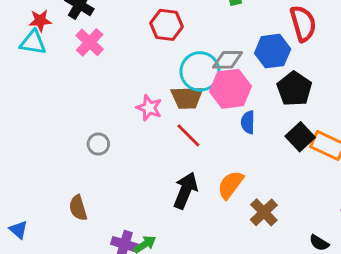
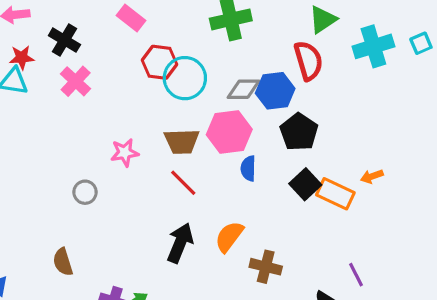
gray diamond: (228, 60) -> (243, 89), moved
cyan circle: (200, 71) -> (185, 78), moved
pink star: (149, 108) -> (125, 153), moved, turned -30
brown cross: (264, 212) -> (266, 267), turned -32

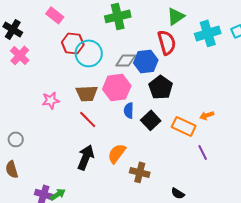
black square: (305, 184) -> (151, 120), moved
gray circle: (85, 192) -> (16, 139), moved
purple line: (356, 275) -> (203, 152), moved

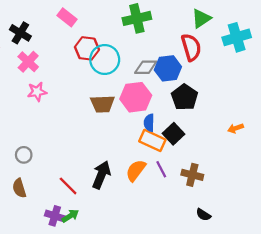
pink star: (51, 100) -> (37, 92), moved
red line: (88, 119) -> (68, 186), moved
orange rectangle: (184, 126) -> (152, 140), moved
purple line: (203, 152) -> (161, 169), moved
brown cross: (140, 172) -> (192, 175), moved

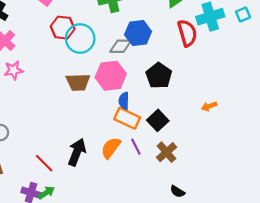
red semicircle: (191, 47) -> (187, 33), moved
blue hexagon: (168, 68) -> (138, 33), moved
black square: (173, 134) -> (158, 120), moved
brown cross: (192, 175) -> (166, 152), turned 35

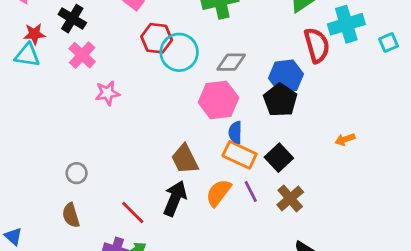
cyan square: (243, 14) -> (389, 42), moved
blue hexagon: (138, 33) -> (286, 76), moved
pink star: (13, 70) -> (107, 93), moved
brown trapezoid: (78, 82) -> (185, 159), moved, turned 65

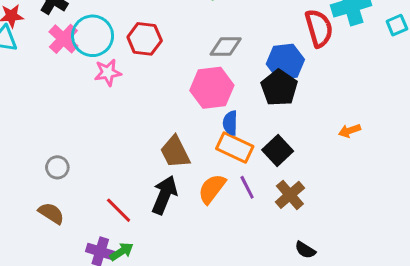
red hexagon: (157, 38) -> (145, 39), moved
cyan circle: (179, 52) -> (93, 36), moved
pink star: (107, 93) -> (108, 73), moved
brown semicircle: (71, 215) -> (51, 213), turned 140

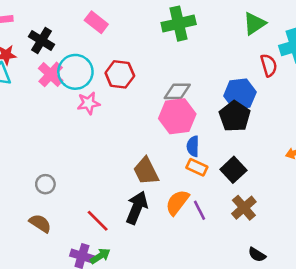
red semicircle: (319, 28) -> (269, 65), size x0.7
gray diamond: (226, 47) -> (177, 91), moved
orange rectangle: (235, 147) -> (197, 167), size x0.7
purple line: (247, 187) -> (199, 210), moved

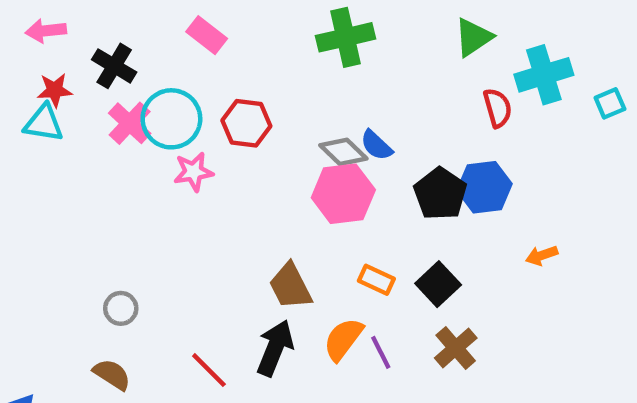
gray diamond: (177, 91) -> (343, 152), turned 44
blue hexagon: (240, 94) -> (484, 187), moved
blue semicircle: (193, 146) -> (376, 145), moved, turned -48

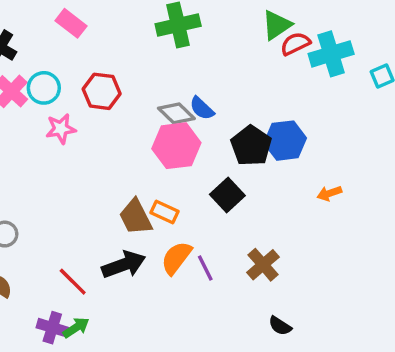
red semicircle: (498, 108) -> (295, 44), moved, turned -100
cyan circle: (171, 119) -> (44, 88), size x0.7
orange rectangle: (376, 280) -> (164, 212), moved
black square: (438, 284) -> (227, 195), moved
black arrow: (275, 348) -> (124, 265), turned 48

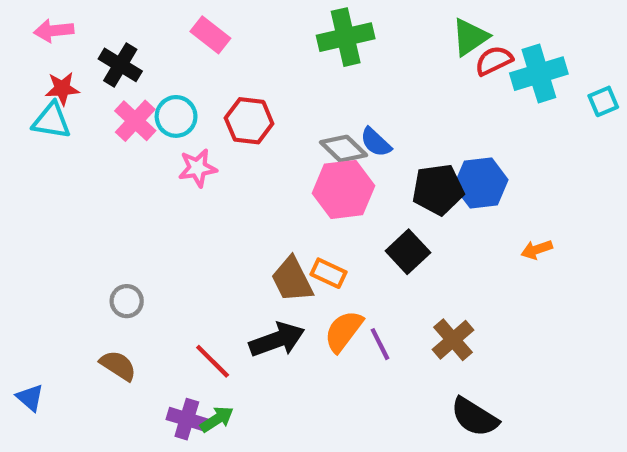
black pentagon: (251, 146) -> (438, 189), turned 30
black semicircle: (280, 326) -> (474, 417), size x1.6

